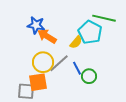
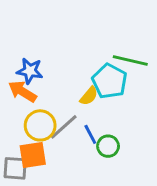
orange arrow: (47, 36) -> (22, 92), moved

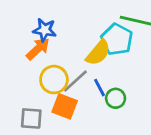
orange arrow: (22, 92) -> (38, 49), turned 105
yellow semicircle: (89, 96) -> (98, 53), size x1.5
orange square: (33, 155) -> (65, 106), moved, turned 30

